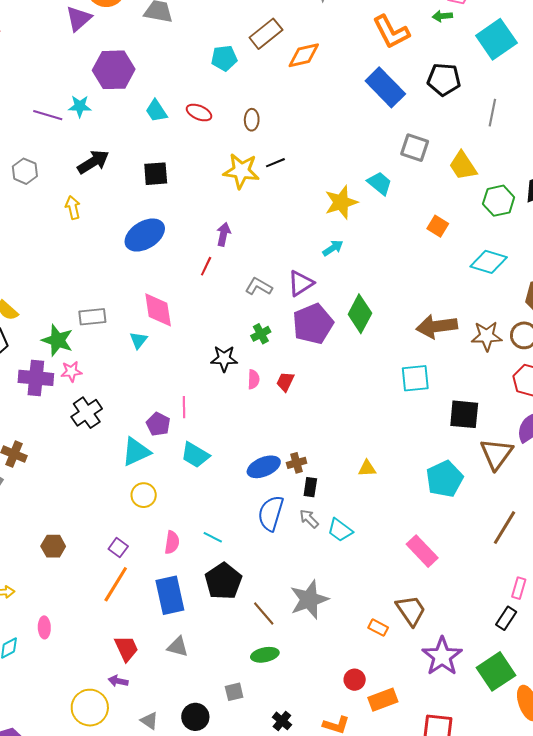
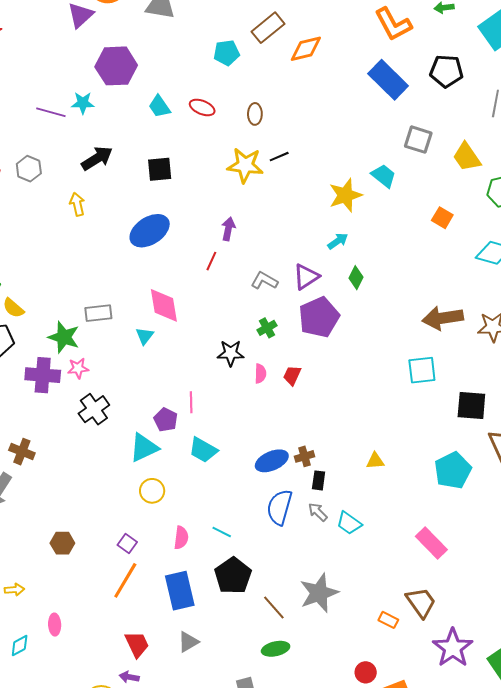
green diamond: (360, 314) -> (356, 278), moved, size x0.6
gray triangle: (178, 647) -> (188, 642), turned -45

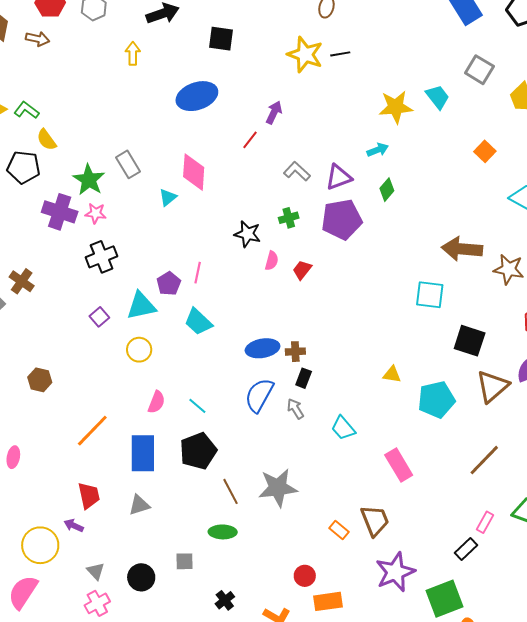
gray rectangle: (98, 313) -> (128, 164), turned 52
yellow triangle: (375, 461) -> (392, 374), moved
cyan trapezoid: (349, 523) -> (343, 428), moved
purple square: (127, 544) -> (99, 317), moved

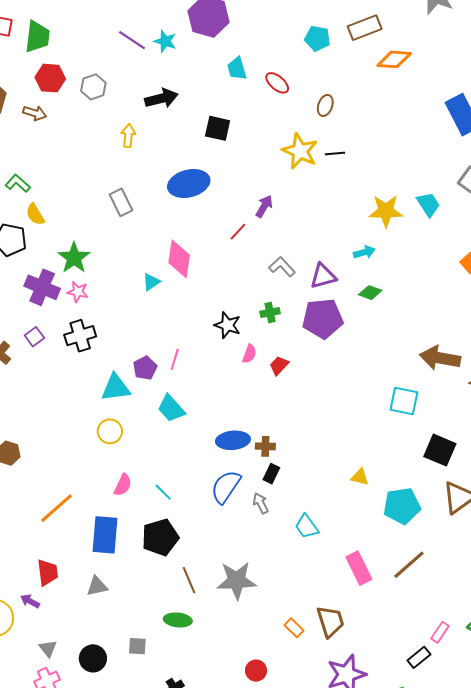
gray rectangle: (128, 164) -> (121, 202), moved
green diamond: (387, 190) -> (370, 293), turned 65
purple square: (99, 317) -> (34, 337), moved
brown line: (484, 460) -> (409, 565), moved

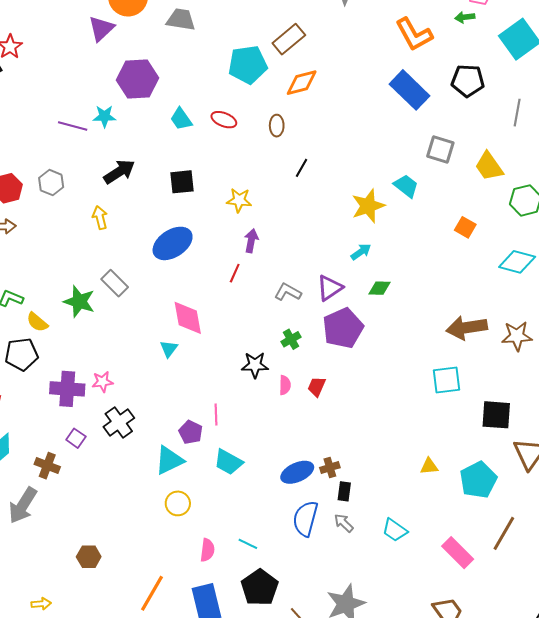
cyan pentagon: (317, 38) -> (248, 65), size x1.5
orange diamond: (394, 59) -> (302, 83), moved
yellow star: (300, 151) -> (239, 200), moved, size x0.7
black line: (335, 154) -> (301, 168), turned -36
green star: (74, 258) -> (79, 302), moved

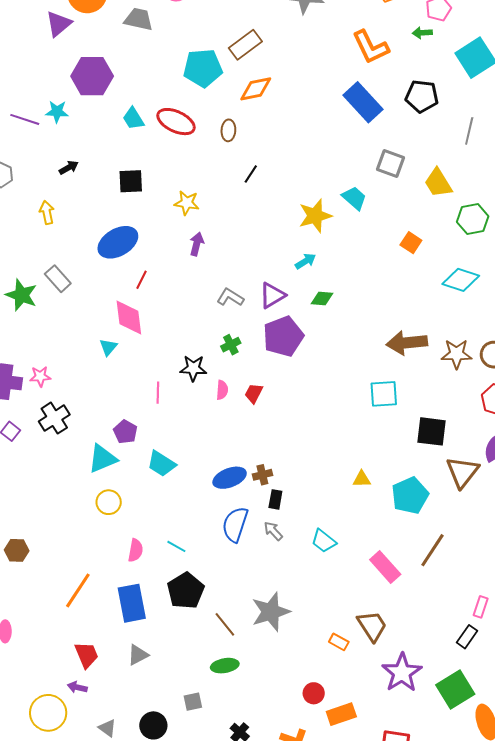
red ellipse: (224, 120) -> (176, 122), size x1.5
black arrow: (119, 172) -> (69, 168), size x0.6
red line: (235, 273) -> (141, 280), moved
pink line: (216, 414) -> (158, 393), moved

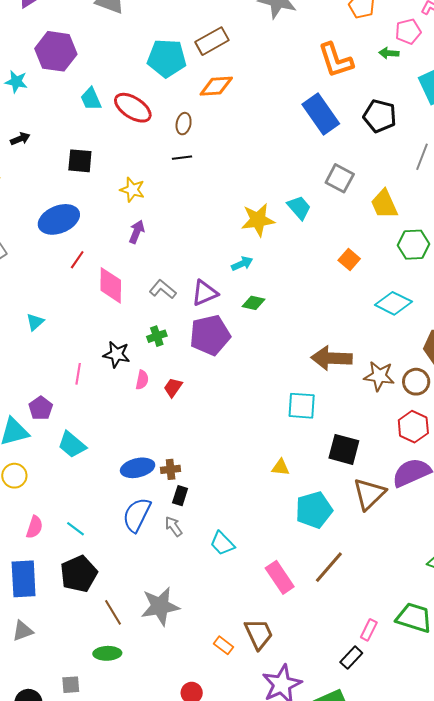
black line: (251, 174) -> (182, 158), moved, turned 42
pink diamond: (129, 318) -> (111, 285), moved
yellow triangle: (362, 479) -> (281, 467), moved

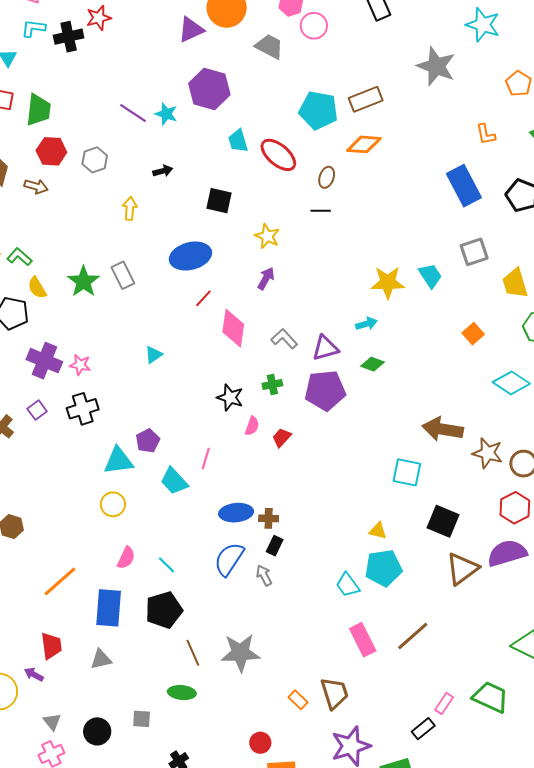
orange L-shape: (336, 60) -> (486, 134), size x0.6
gray square: (340, 178) -> (474, 252), turned 36
pink line: (78, 374) -> (206, 459), moved
cyan pentagon: (314, 510) -> (383, 568), moved
cyan trapezoid: (222, 543) -> (348, 585), moved

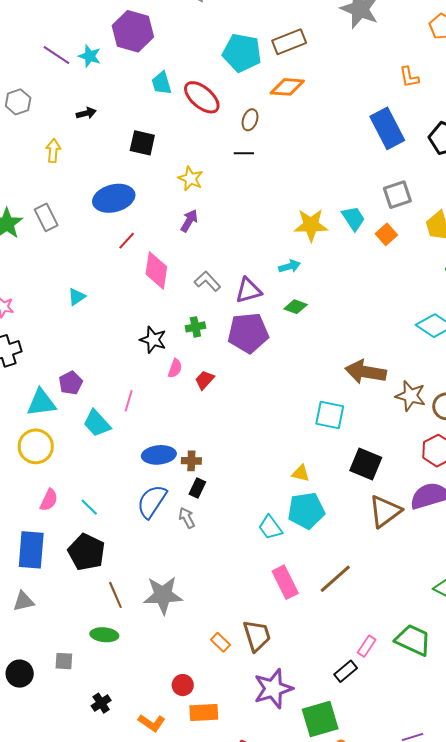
orange square: (473, 334) -> (386, 234), moved
yellow circle: (113, 504) -> (36, 446), size x1.4
black pentagon: (164, 610) -> (87, 552), turned -30

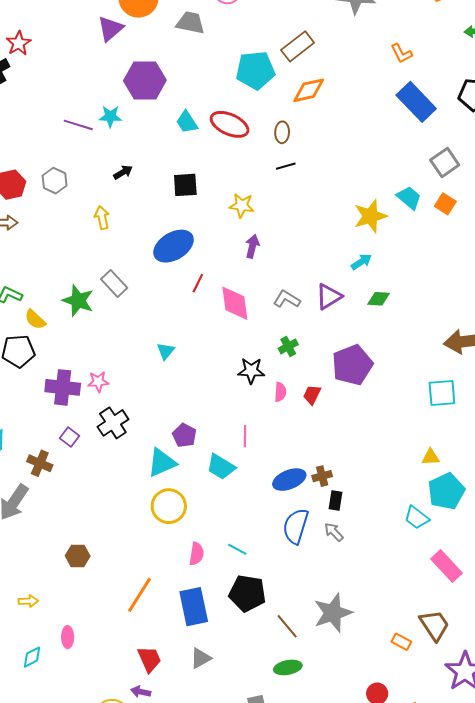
orange L-shape: (409, 77) -> (401, 53), moved
purple pentagon: (248, 333) -> (352, 365), moved

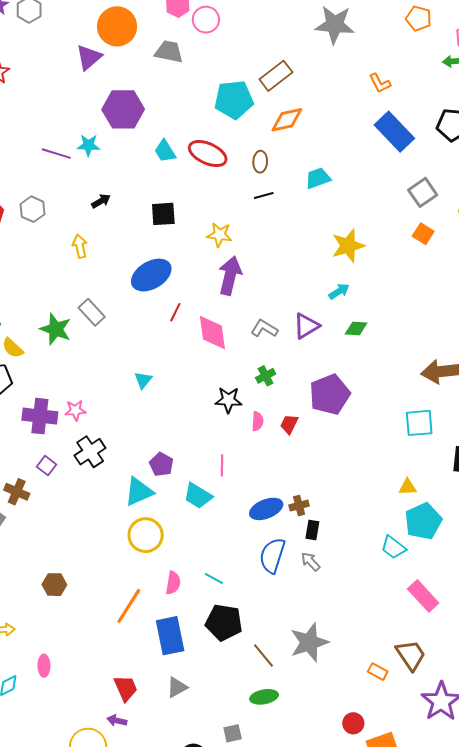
cyan trapezoid: (409, 198) -> (318, 178), moved, turned -60
purple arrow: (252, 246) -> (230, 276), size x1.6
orange line: (140, 595) -> (129, 606), moved

